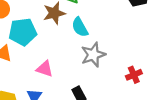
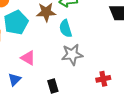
cyan pentagon: (23, 32) -> (16, 22), turned -30

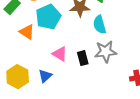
black rectangle: (53, 86) -> (83, 58), moved

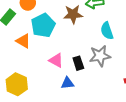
cyan semicircle: (100, 25) -> (107, 31), moved
blue triangle: (45, 76) -> (67, 83), moved, turned 40

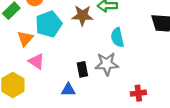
orange triangle: (23, 41) -> (25, 39), turned 35
pink triangle: (56, 60) -> (36, 61), moved

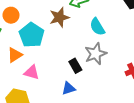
orange triangle: (25, 39) -> (15, 55), turned 35

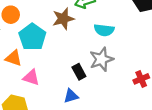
cyan semicircle: (97, 27) -> (104, 30), turned -54
orange triangle: (15, 55) -> (13, 58), turned 49

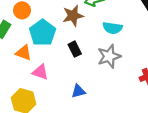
black rectangle: (79, 72) -> (75, 49), moved

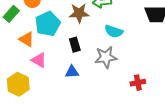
blue triangle: (78, 91) -> (72, 72), moved

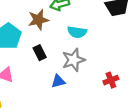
blue triangle: (72, 72) -> (58, 81), moved

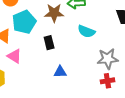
gray star: (73, 60) -> (108, 59), moved

